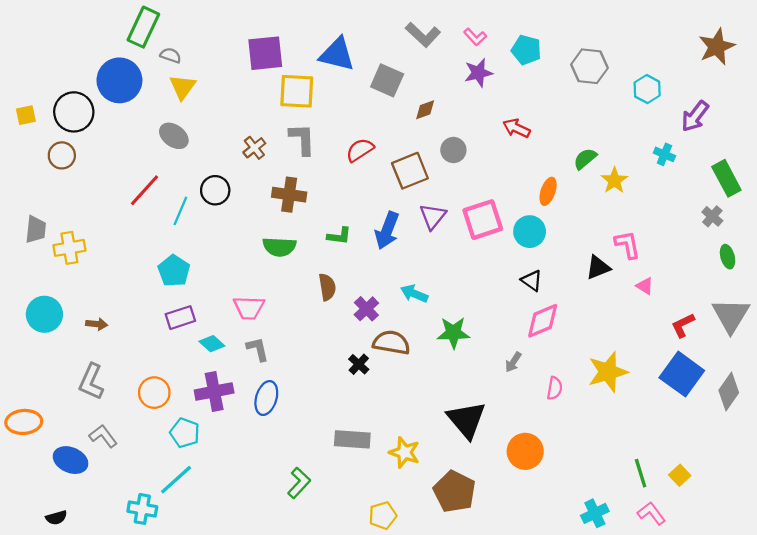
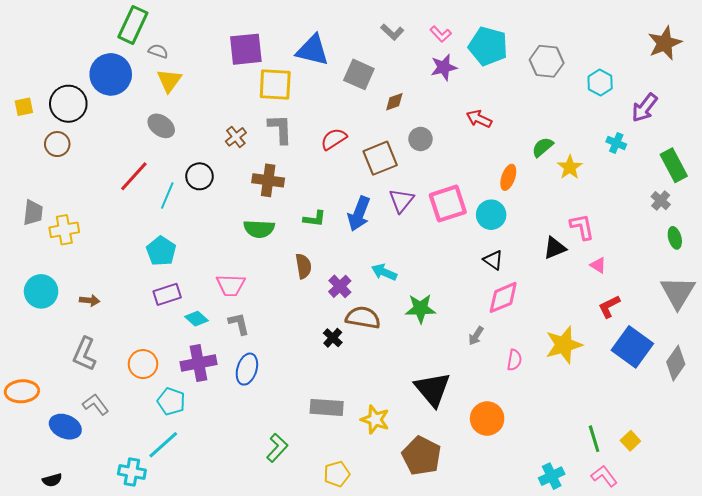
gray L-shape: (423, 35) -> (392, 32), size x0.7
cyan pentagon: (526, 50) -> (488, 46), size x1.4
red L-shape: (683, 325) -> (609, 307), moved
yellow pentagon: (383, 515) -> (337, 474), moved

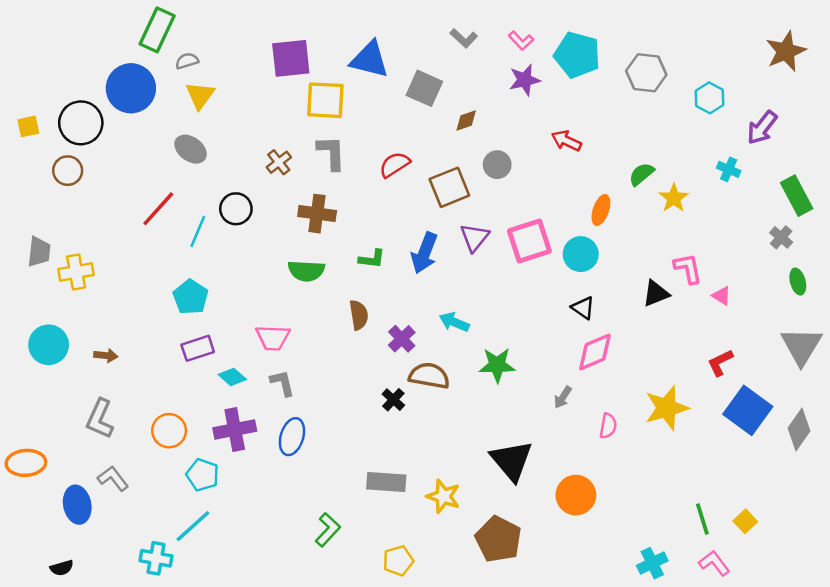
gray semicircle: (158, 51) -> (187, 61), turned -36
pink triangle: (598, 265) -> (721, 296), moved
blue ellipse: (65, 427) -> (77, 505), turned 56

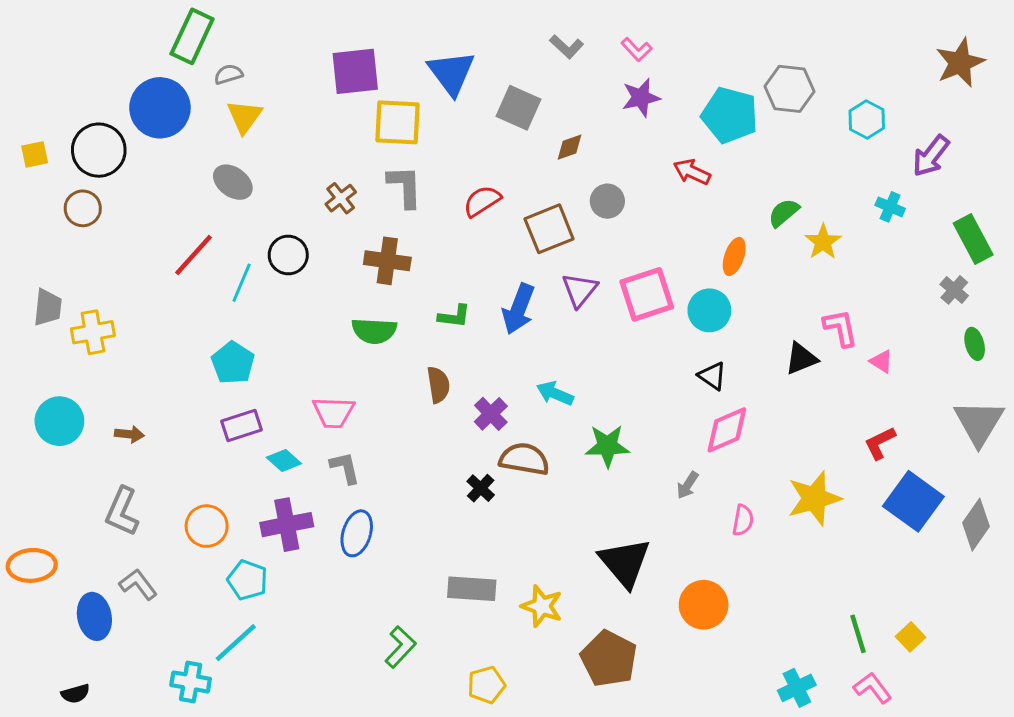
cyan pentagon: (577, 55) -> (730, 115), moved
blue triangle: (370, 60) -> (451, 73), turned 39

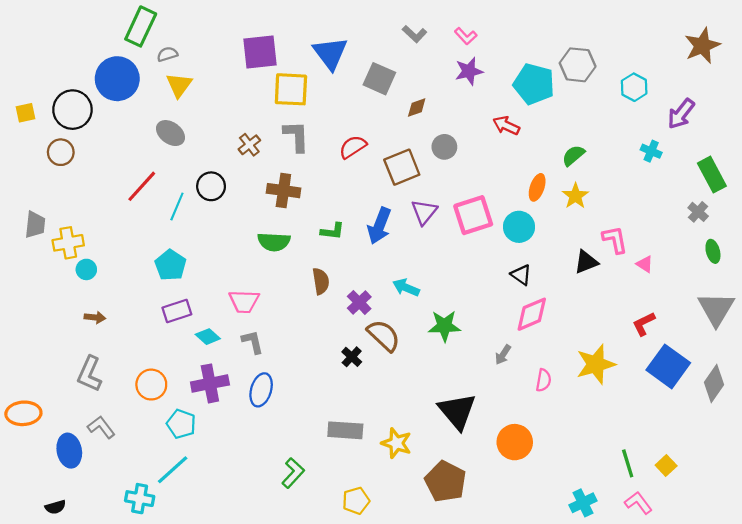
yellow star: (823, 242) -> (575, 196), moved
cyan circle: (59, 421) -> (86, 269), moved, size x0.6
brown semicircle: (524, 459) -> (384, 336), turned 33

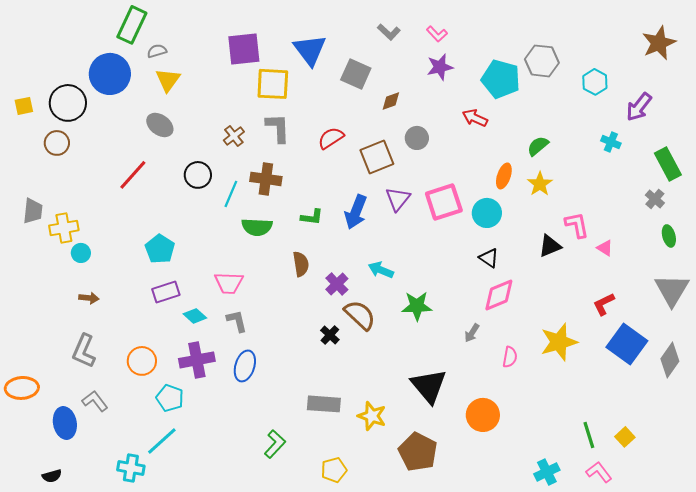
cyan line: (177, 207) -> (231, 194), moved

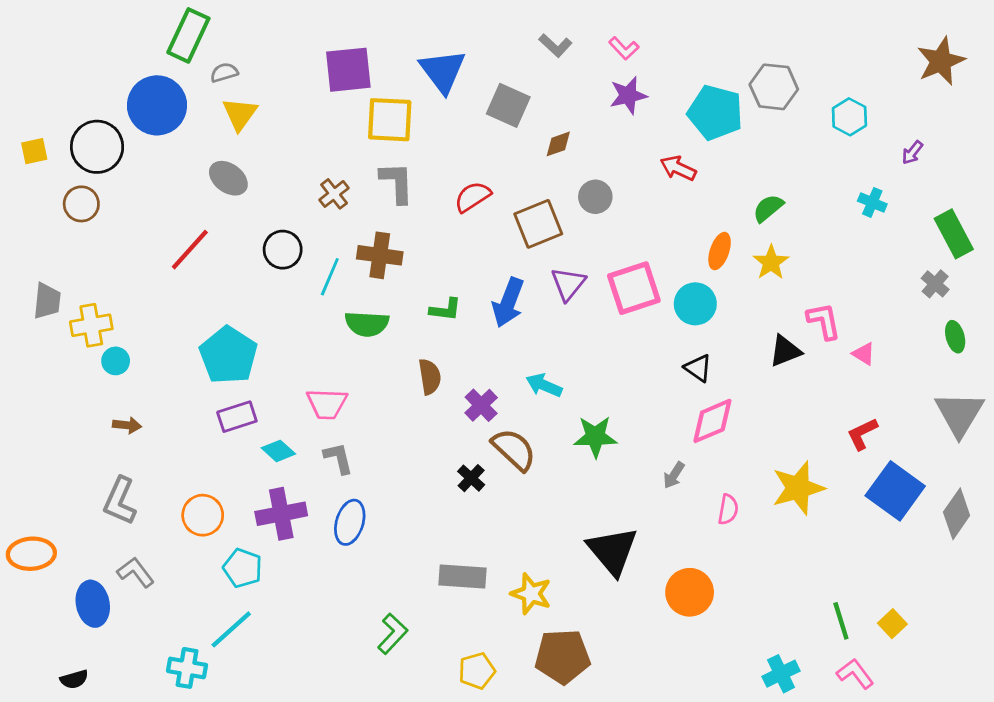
purple arrow: (639, 107) -> (912, 153), size x0.6
cyan pentagon: (160, 249) -> (228, 355), size x1.4
brown pentagon: (418, 452) -> (562, 657), moved, turned -30

